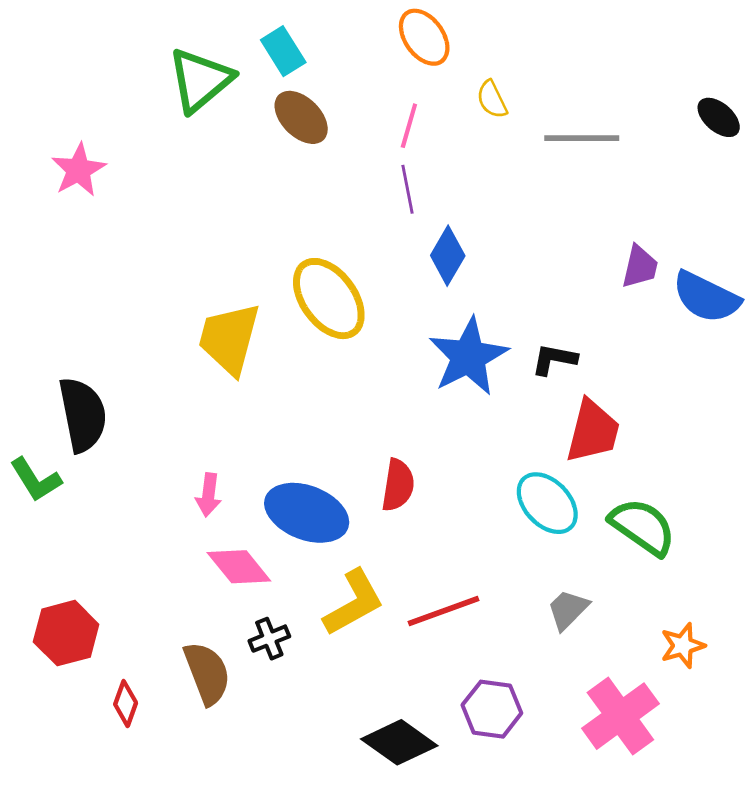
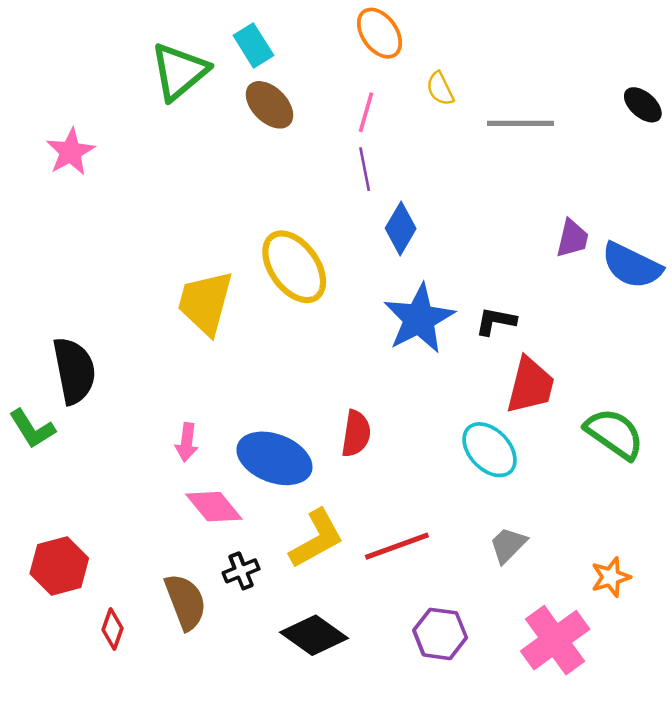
green semicircle: (643, 527) -> (614, 434), moved
black diamond: (399, 742) -> (314, 635), moved

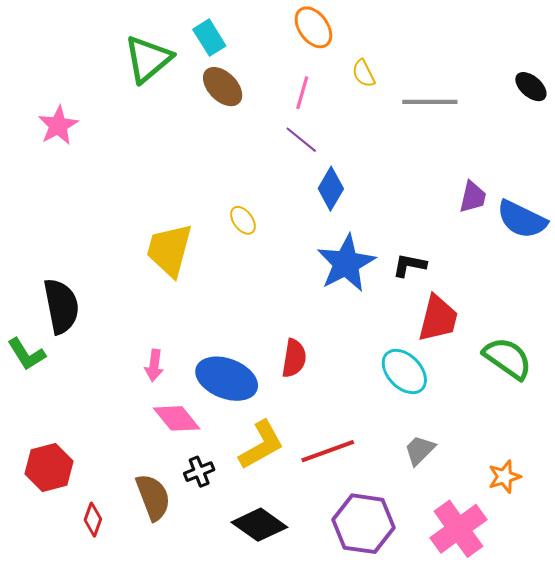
purple line: (365, 169) -> (301, 140), turned -40
yellow ellipse: (294, 267) -> (243, 220), size x0.5
purple hexagon: (440, 634) -> (363, 524), size x1.4

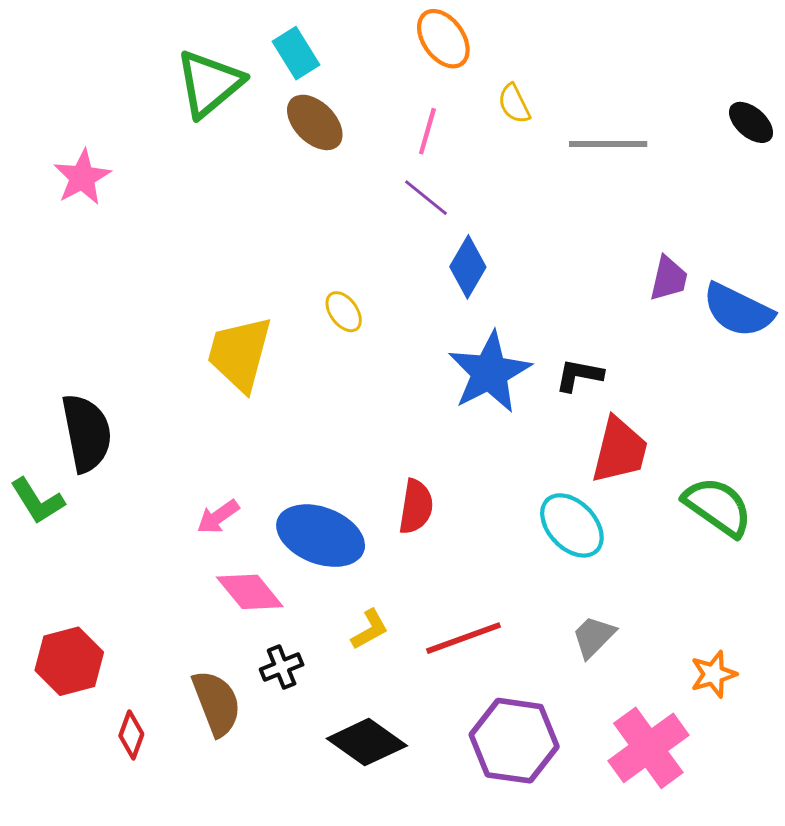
pink arrow: (154, 365) -> (218, 517), turned 48
yellow L-shape: (261, 445) -> (370, 629), size x0.6

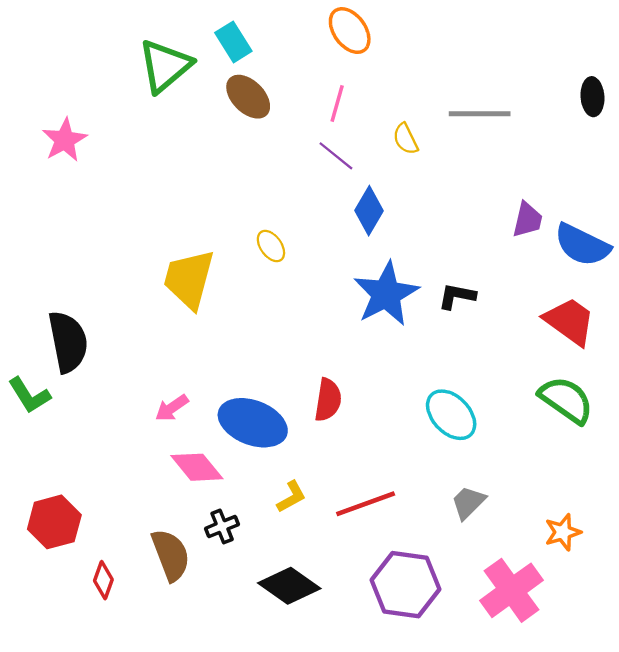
yellow semicircle: (514, 104) -> (405, 139), moved
black ellipse: (751, 122) -> (592, 97), turned 45
red trapezoid: (620, 450) -> (570, 321), moved, turned -68

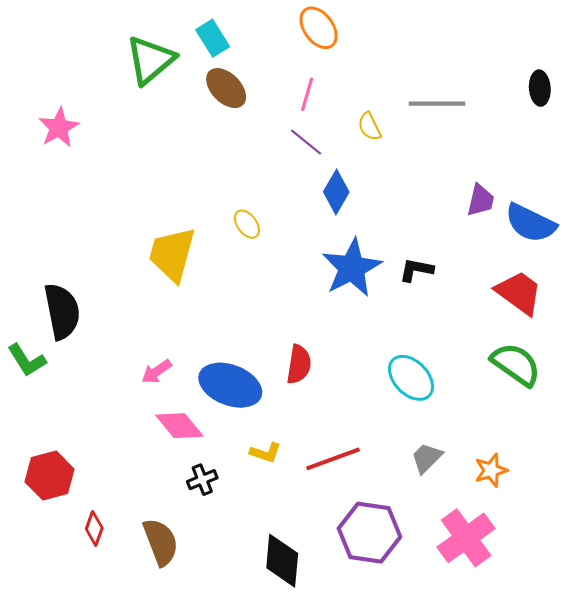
yellow L-shape: (291, 497) -> (266, 453), turned 48
orange star: (563, 532) -> (491, 470), moved
brown semicircle: (171, 555) -> (161, 542), moved
black diamond: (289, 586) -> (282, 561), moved, turned 60

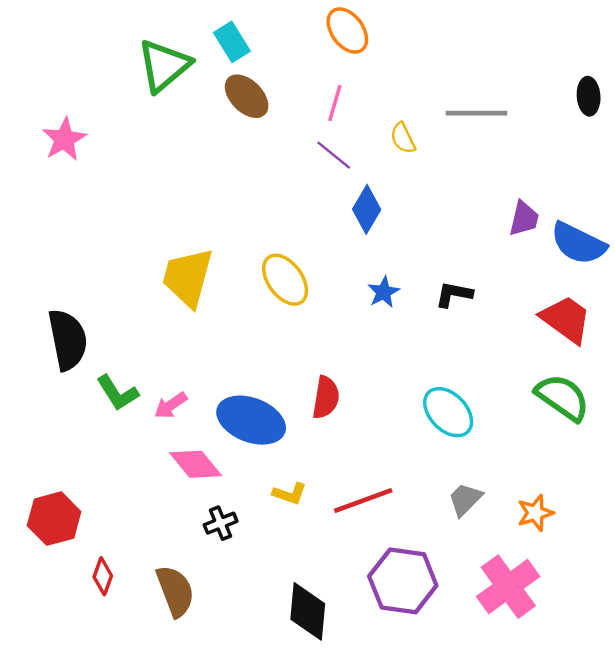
yellow ellipse: (247, 224) -> (285, 280), moved, size x1.6
blue star: (352, 268) -> (384, 292), size x0.5
green L-shape: (27, 360) -> (117, 393), moved

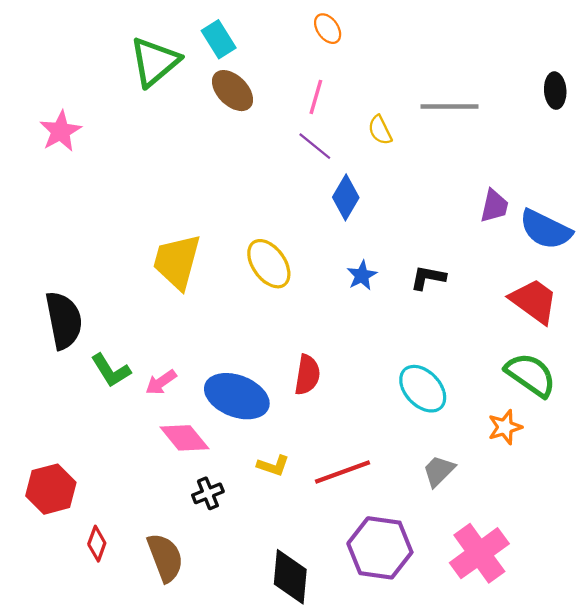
orange ellipse: (347, 31) -> (328, 29), size x0.7
orange star: (535, 513) -> (505, 427), moved

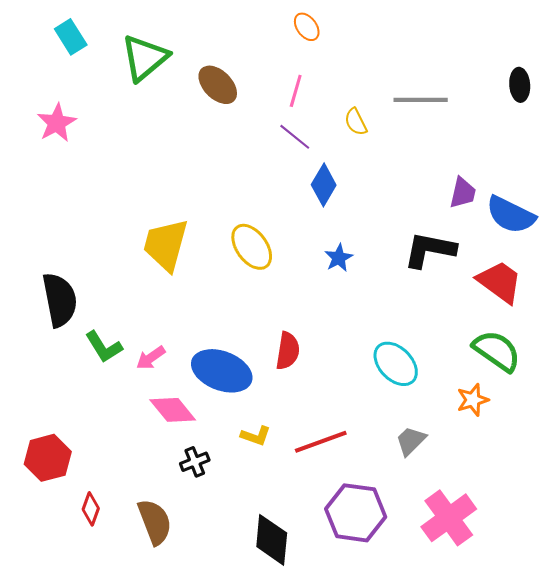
cyan rectangle: (219, 39) -> (71, 37), moved
black L-shape: (428, 278) -> (430, 250), moved, size x1.6

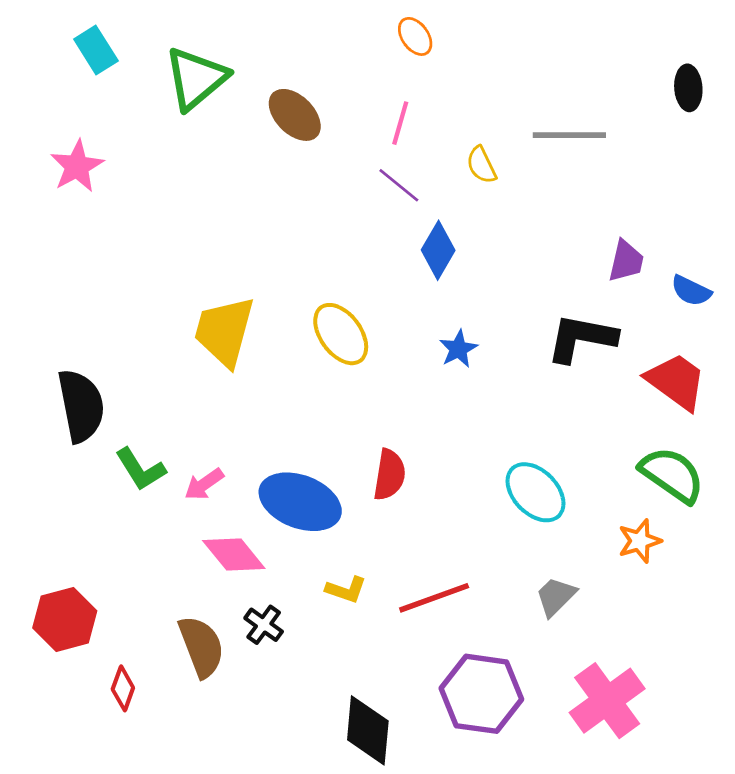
black ellipse: (520, 85) -> (688, 88), moved
blue semicircle: (511, 215) -> (691, 291), size x0.6
black cross: (195, 462) -> (264, 625), turned -32
brown semicircle: (155, 522) -> (201, 646), moved

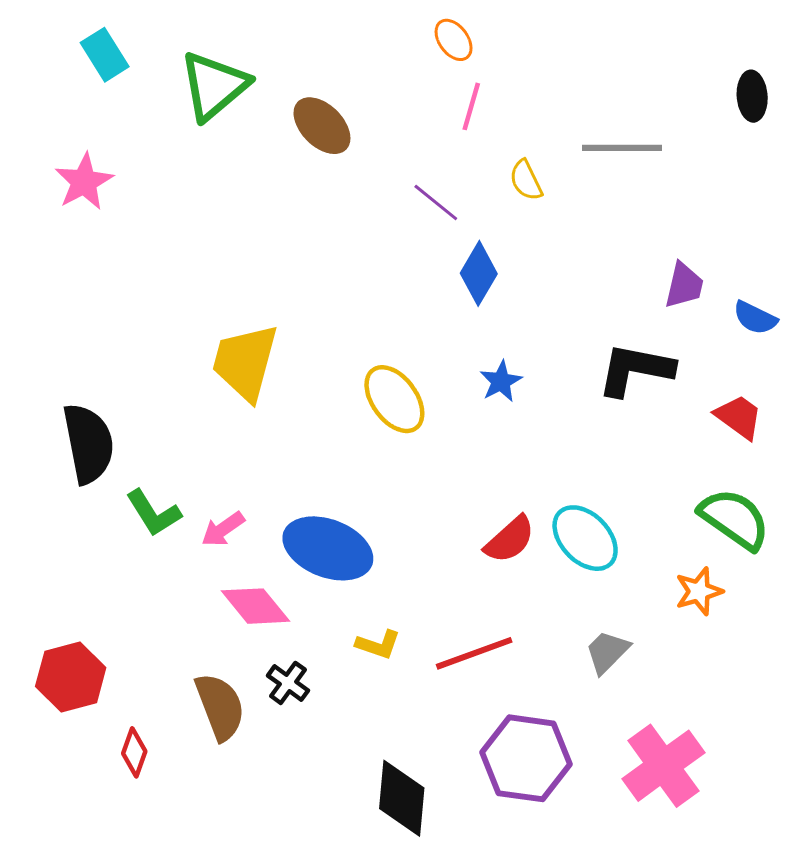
pink line: (400, 123) -> (471, 106), moved
yellow ellipse: (341, 334) -> (394, 399), moved
red trapezoid: (676, 381) -> (739, 417), size x0.7
red semicircle: (389, 475) -> (510, 540), moved, turned 39

